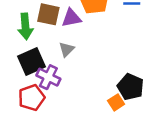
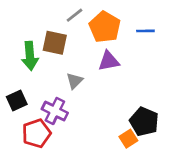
purple triangle: (71, 18) -> (109, 61), moved
black square: (31, 61) -> (17, 100), moved, size x0.7

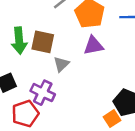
brown square: (55, 43) -> (43, 42), moved

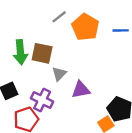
purple triangle: (93, 46) -> (81, 90), moved

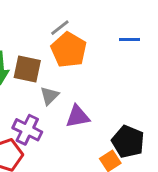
gray line: (59, 17) -> (60, 28), moved
orange pentagon: (85, 27) -> (69, 50), moved

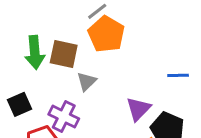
blue line: (129, 39) -> (178, 75), moved
purple triangle: (78, 116) -> (138, 109), moved, turned -35

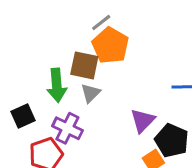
green arrow: (35, 52) -> (57, 85), moved
brown square: (64, 54) -> (84, 65), moved

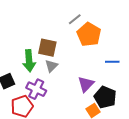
gray line: (101, 22) -> (75, 19), moved
orange pentagon: (110, 45) -> (89, 34), moved

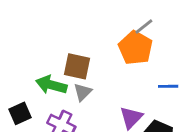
gray line: (75, 19) -> (144, 26), moved
green arrow: (29, 61) -> (51, 85), turned 110

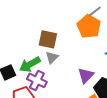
green arrow: (51, 85) -> (30, 64), moved, turned -45

